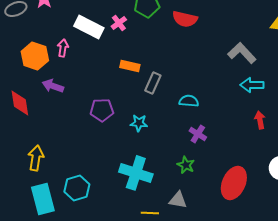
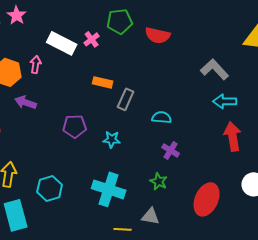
red arrow: (260, 120) -> (233, 136), size x1.6
cyan hexagon: (77, 188) -> (50, 188), moved

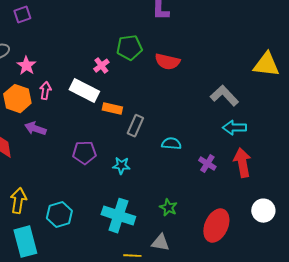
pink star: (17, 15) -> (26, 66), moved
white rectangle: (62, 43) -> (84, 91), moved
purple cross: (171, 150) -> (207, 164), moved

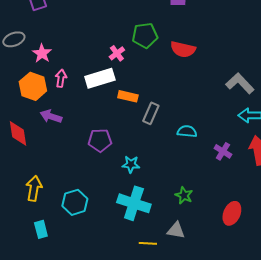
white rectangle: (84, 91) -> (100, 78), turned -44
cyan star: (121, 166) -> (131, 164), moved
red ellipse: (216, 226) -> (232, 213), size x0.7
cyan rectangle: (25, 242) -> (41, 229), size x0.6

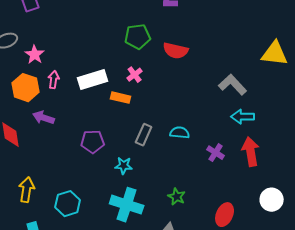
pink cross: (117, 53) -> (135, 75), moved
gray rectangle: (151, 113) -> (144, 135), moved

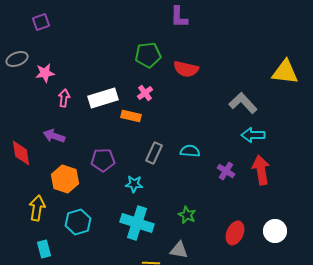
pink star: (35, 55) -> (45, 73), turned 30
orange hexagon: (26, 88) -> (65, 179), moved
white circle: (272, 200) -> (275, 231), moved

